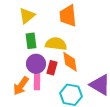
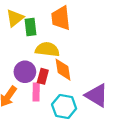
green rectangle: (31, 41) -> (31, 27), moved
pink rectangle: (37, 82) -> (36, 92), moved

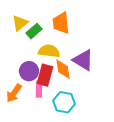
green rectangle: (31, 27) -> (34, 31), turned 56
red rectangle: (43, 76) -> (45, 75), size x1.5
purple triangle: (97, 95) -> (83, 60), moved

